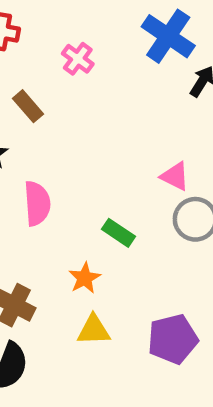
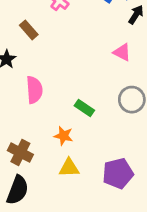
pink triangle: (175, 176) -> (122, 52), moved
orange star: (85, 278) -> (64, 136), turned -30

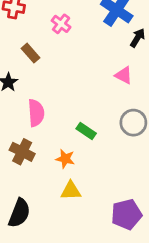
brown cross: (20, 153) -> (22, 152), moved
purple pentagon: (118, 173) -> (126, 214), moved

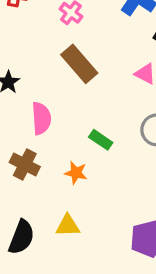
brown rectangle: (30, 53) -> (79, 64), moved, size x1.6
yellow triangle: (71, 191) -> (68, 226), moved

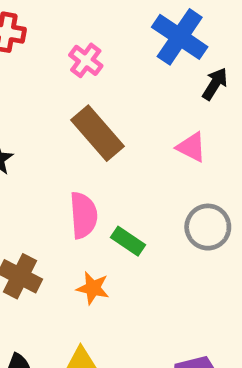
pink semicircle: (41, 118) -> (83, 215), moved

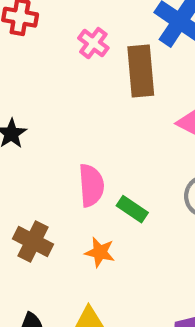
brown rectangle: (98, 133) -> (141, 71), moved, turned 36

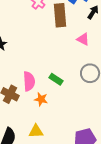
pink semicircle: (91, 185) -> (29, 81), moved

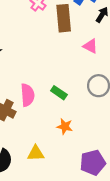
orange star: (41, 99) -> (65, 126), moved

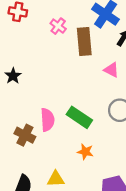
green rectangle: (59, 93) -> (79, 117), size x1.5

